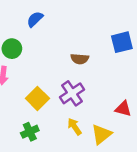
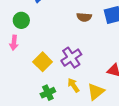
brown semicircle: (80, 59) -> (84, 17), moved
green cross: (30, 132) -> (48, 93), moved

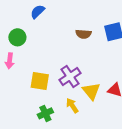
yellow square: (43, 62) -> (40, 81), turned -36
yellow triangle: (96, 92) -> (91, 91), moved, turned -30

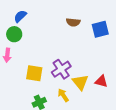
blue semicircle: (38, 12) -> (20, 16), moved
brown semicircle: (83, 34) -> (73, 22), moved

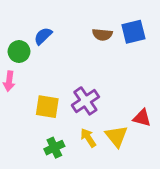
blue semicircle: (20, 16) -> (43, 36), moved
blue square: (100, 29) -> (133, 32), moved
yellow triangle: (80, 82) -> (116, 136), moved

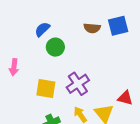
green circle: (19, 52) -> (55, 47), moved

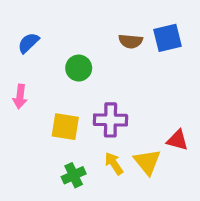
blue semicircle: (42, 29) -> (28, 43), moved
purple cross: (78, 84) -> (111, 120), turned 35

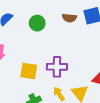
green circle: (79, 68) -> (37, 23), moved

